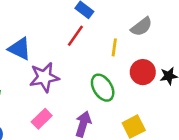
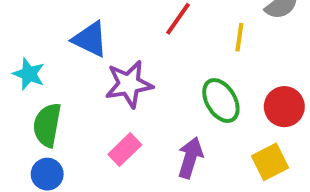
red circle: (143, 72) -> (284, 107), moved

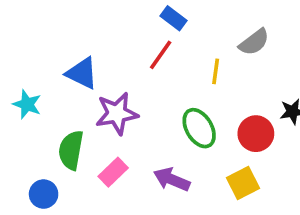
green semicircle: (47, 125) -> (71, 150), moved
purple arrow: (190, 158) -> (172, 179), turned -84

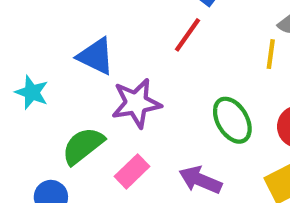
yellow line: (216, 71) -> (271, 54), moved
green semicircle: (71, 150) -> (83, 146), turned 42

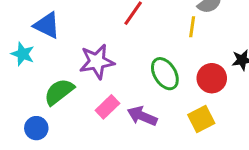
blue triangle: (96, 56) -> (47, 25), moved
pink rectangle: (132, 171) -> (107, 107), moved

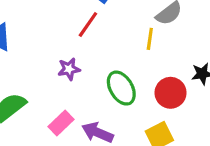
purple star: (97, 62) -> (69, 69), moved, size x0.6

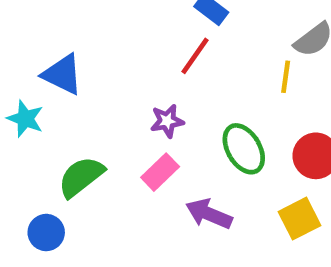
pink rectangle: (61, 123) -> (160, 172), moved

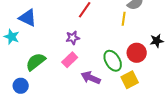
green ellipse: (244, 149) -> (113, 61), moved

